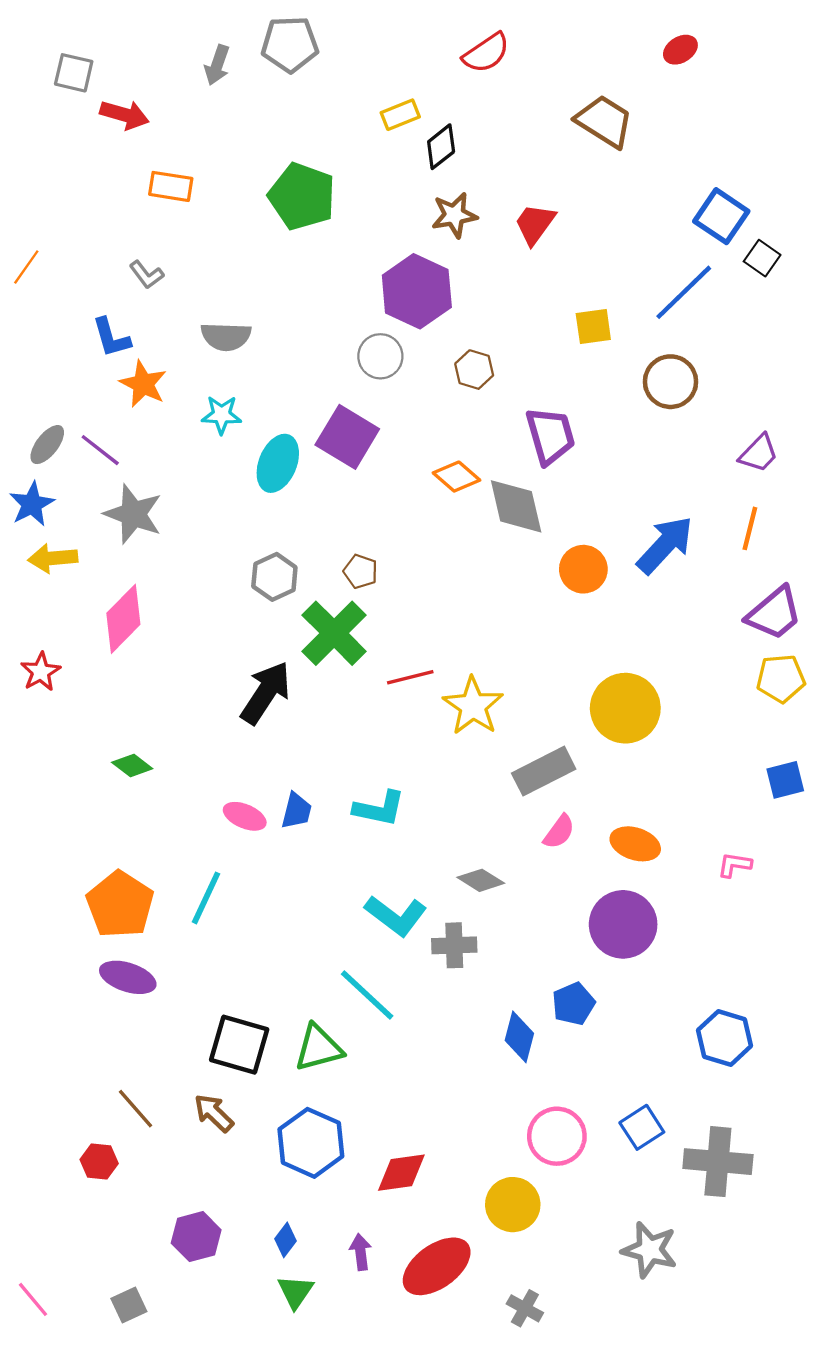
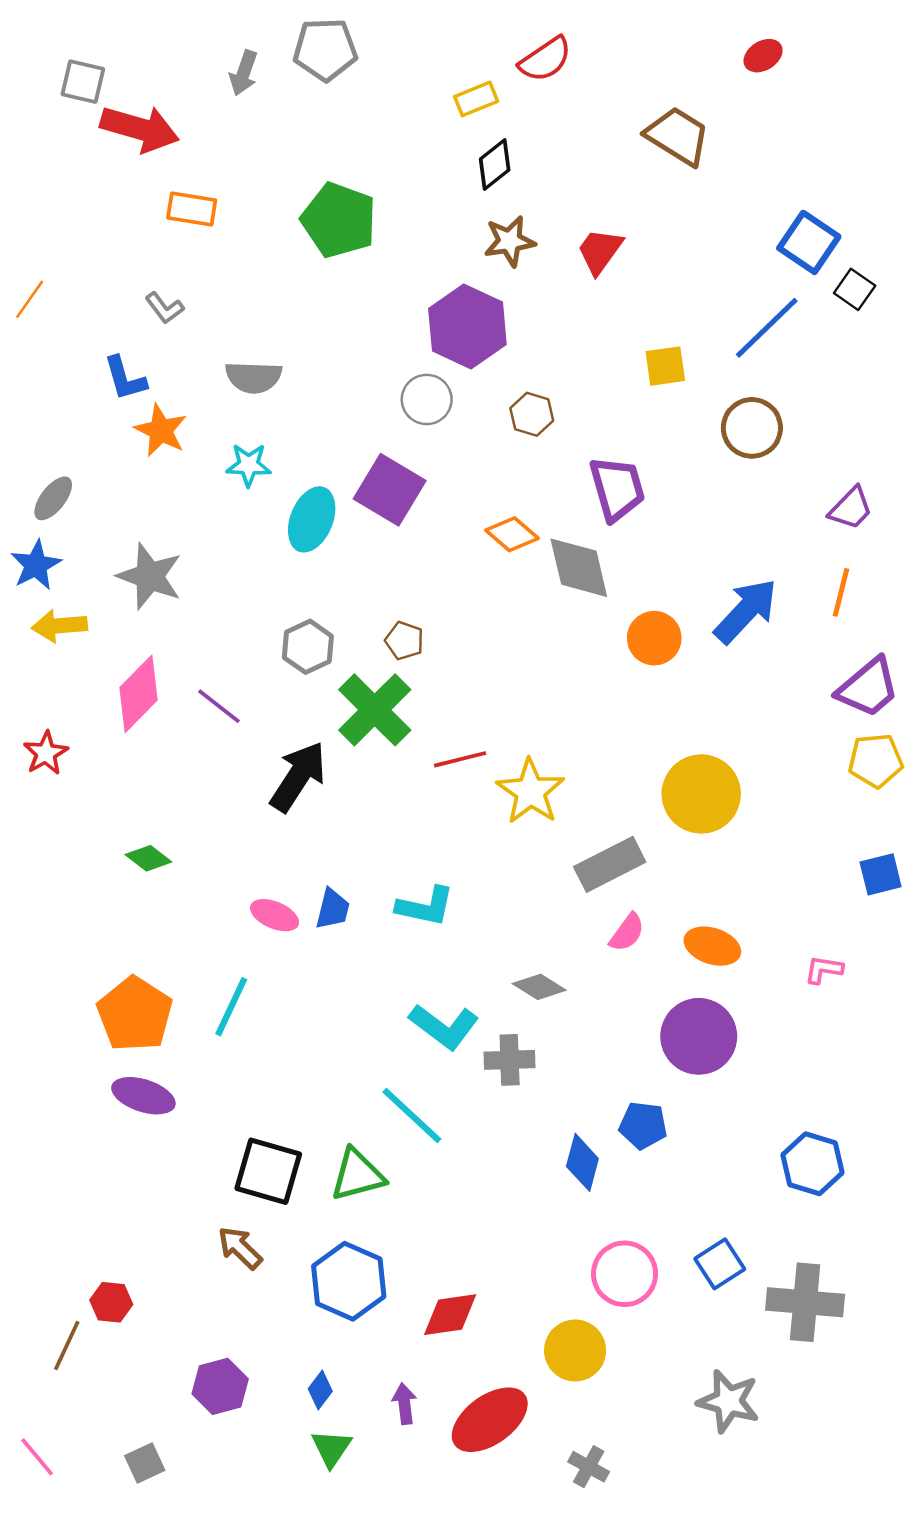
red arrow: (124, 115) -> (140, 129), size x1.4
yellow rectangle: (400, 115) -> (476, 99), moved
purple line: (100, 450) -> (219, 706), moved
blue pentagon: (573, 1004) -> (643, 1125), turned 30
brown line: (135, 1109) -> (67, 1346), moved, turned 66

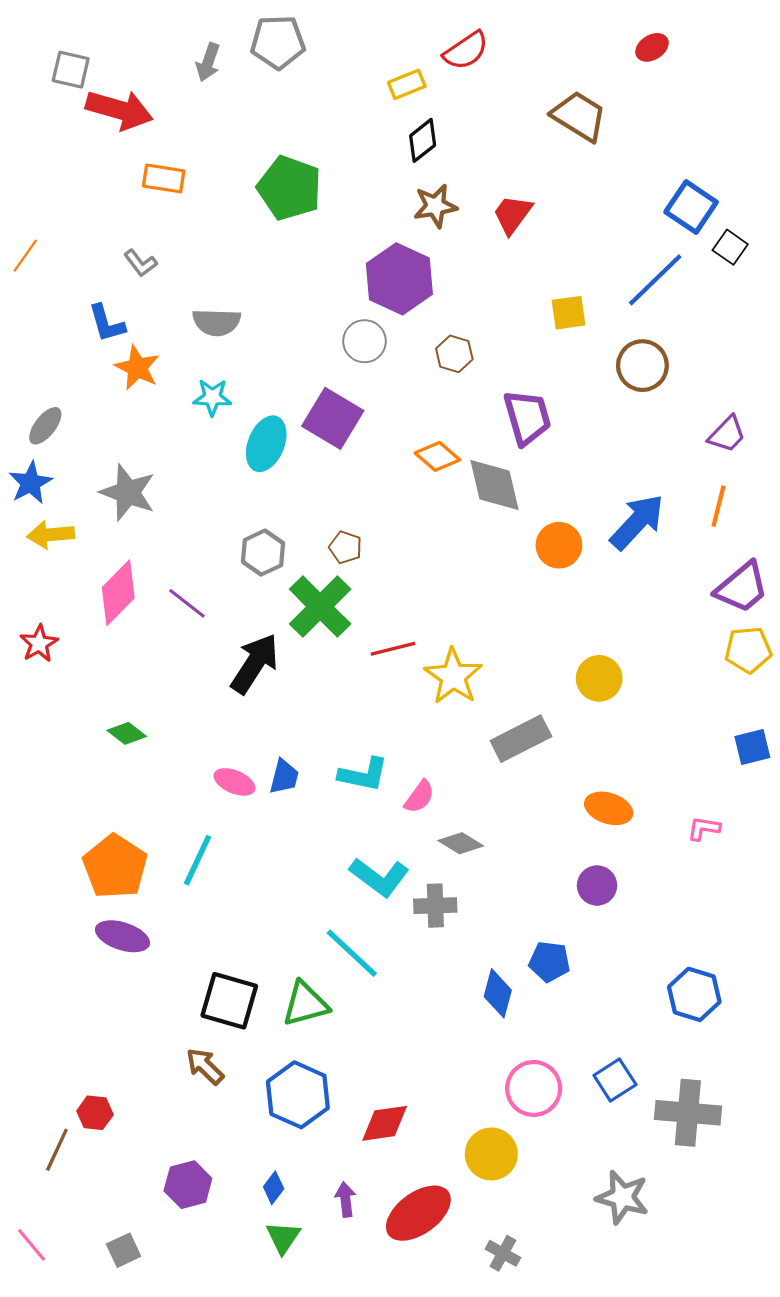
yellow circle: (701, 794) -> (599, 678), size x0.7
pink semicircle: (627, 932) -> (419, 797), moved
purple circle: (699, 1036) -> (597, 886), size x0.6

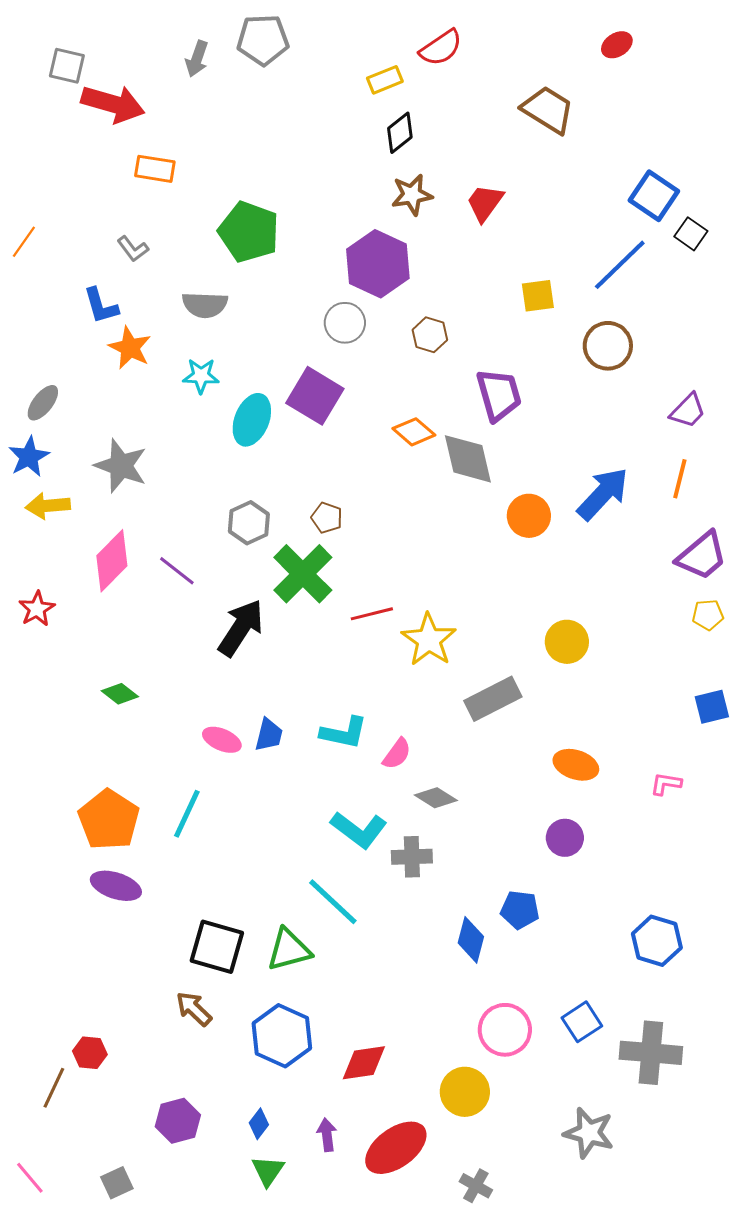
green pentagon: (289, 188) -> (249, 232), moved
yellow pentagon: (748, 650) -> (708, 615), size x0.7

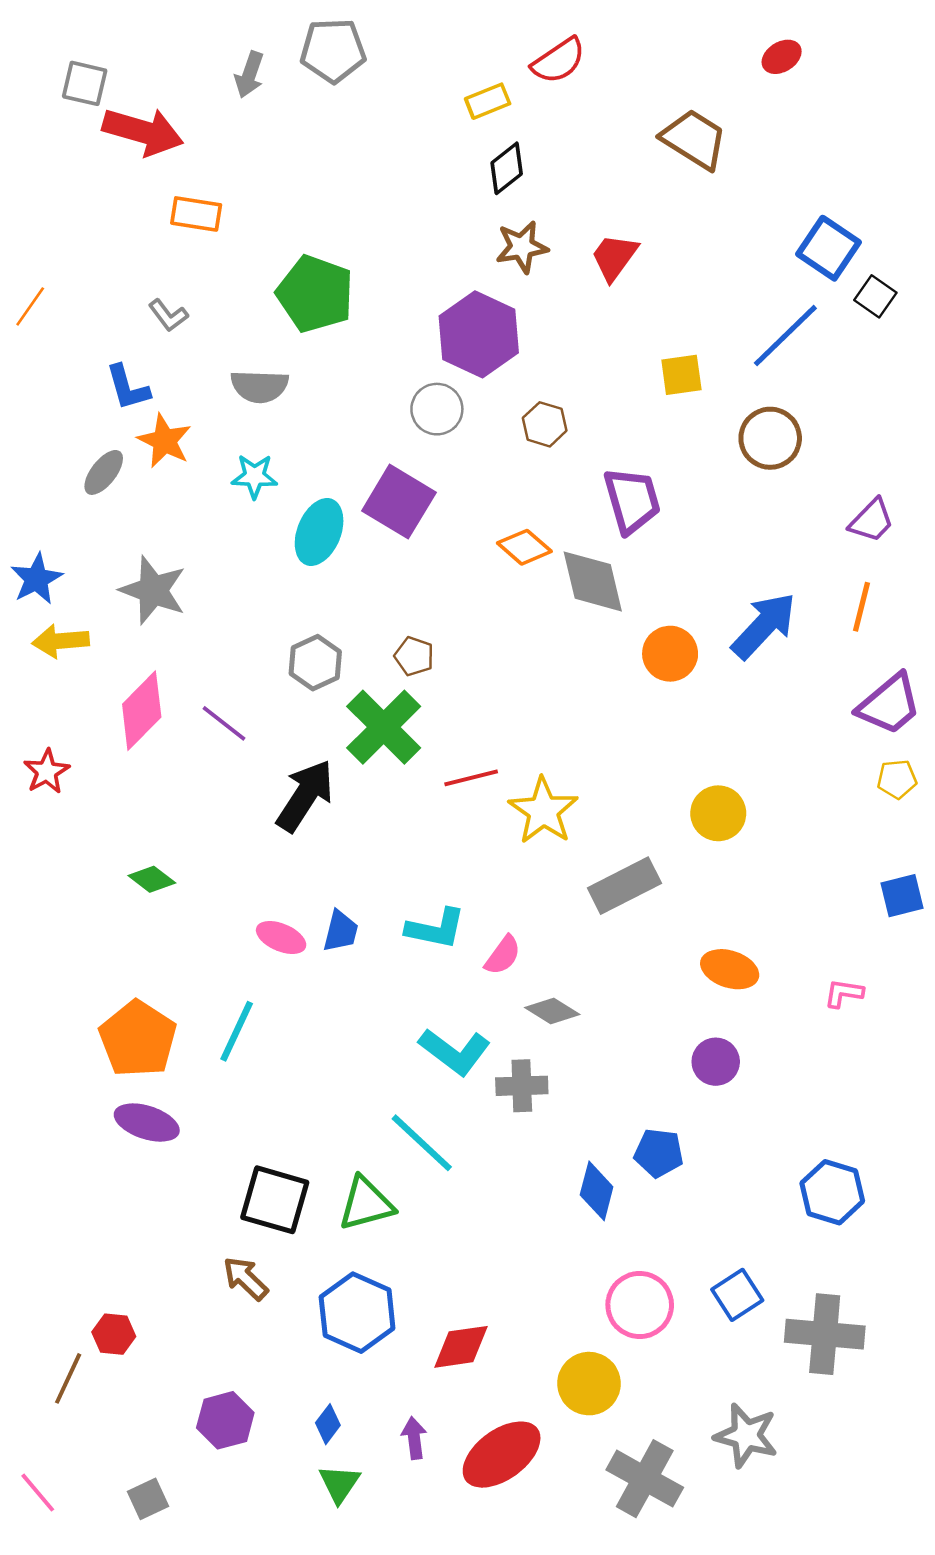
gray ellipse: (43, 403) -> (104, 472), moved
gray cross: (476, 1186) -> (645, 1479), moved, size x1.8

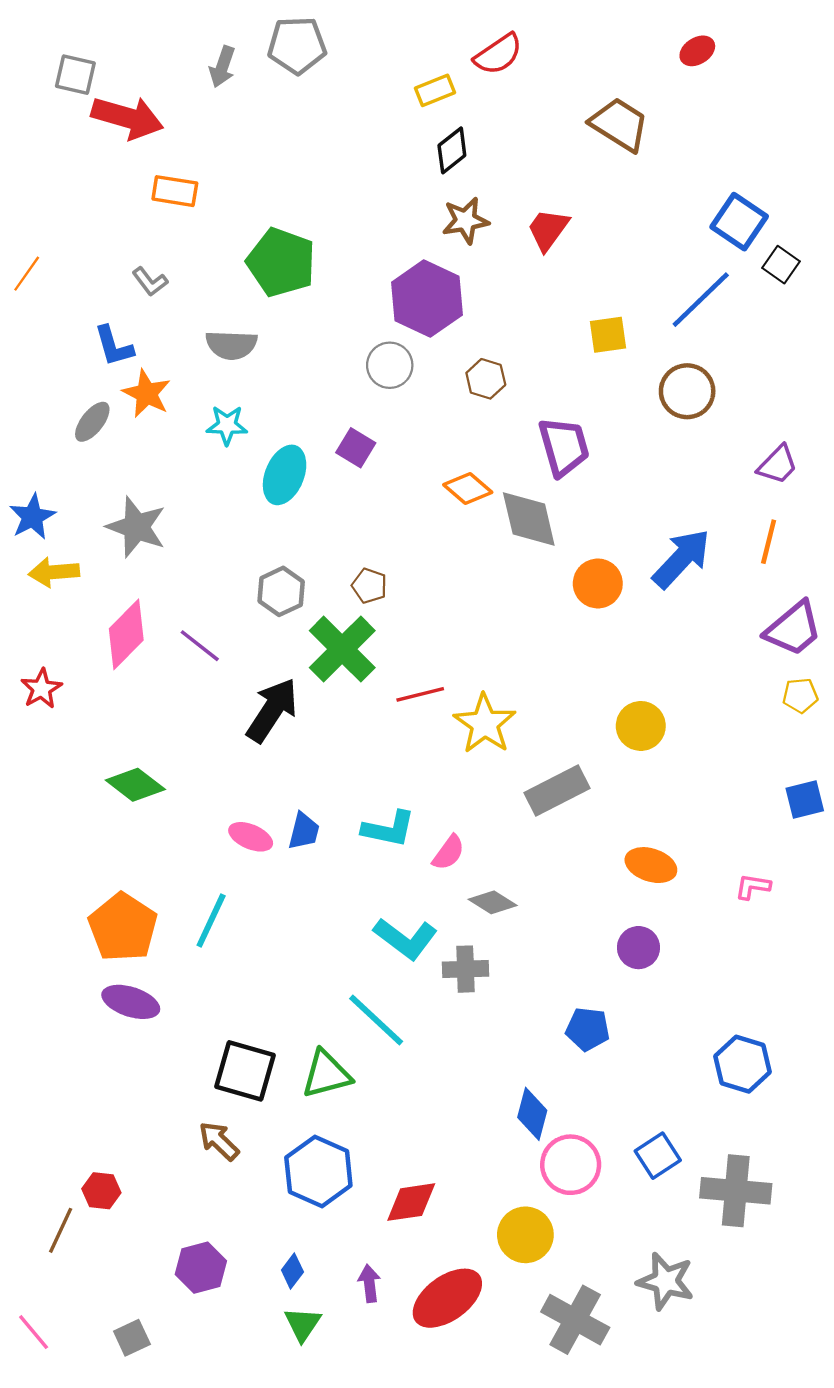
purple square: (399, 502) -> (356, 448), size x0.6
green diamond: (152, 879) -> (135, 785), size x1.4
blue diamond: (597, 1191) -> (532, 1114), moved

